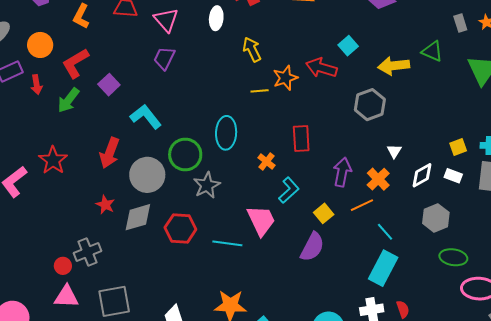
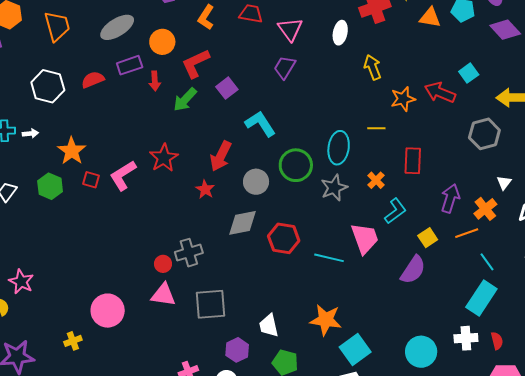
yellow line: (260, 91) -> (376, 128), moved
gray circle: (147, 175) -> (256, 182), size x0.7
gray star: (207, 185) -> (334, 188), moved
red star: (105, 205) -> (205, 189), moved

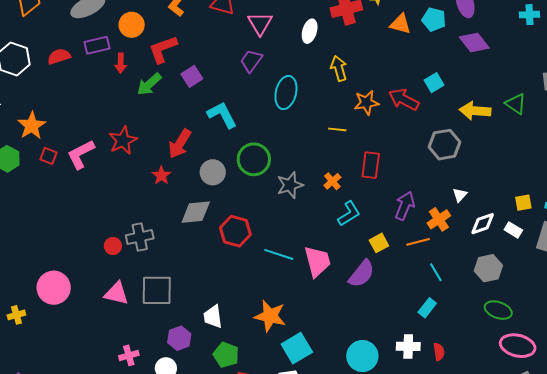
cyan ellipse: (339, 148) -> (286, 93), moved
pink trapezoid: (365, 238) -> (317, 261), moved
pink triangle: (163, 295) -> (116, 293), moved
cyan rectangle: (481, 298) -> (427, 308), size x0.6

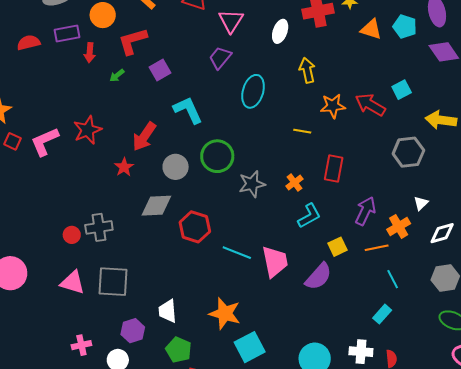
green arrow: (149, 84) -> (117, 75), size x0.6

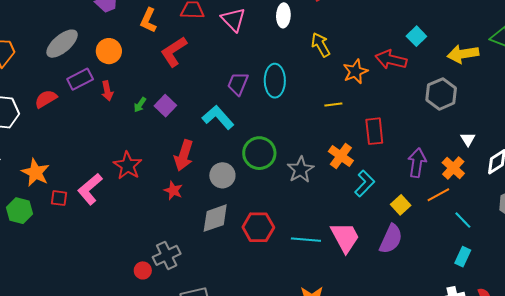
red L-shape: (133, 41) -> (174, 52), moved
purple trapezoid: (220, 58) -> (238, 84), moved
purple square: (160, 70) -> (165, 106), moved
orange cross: (294, 183) -> (341, 156), size x1.4

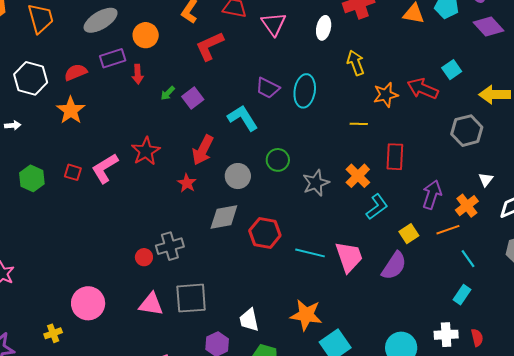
purple trapezoid: (238, 84) -> (268, 88), turned -95
green circle: (259, 153) -> (278, 160), size x0.7
orange star: (36, 173) -> (71, 110), moved

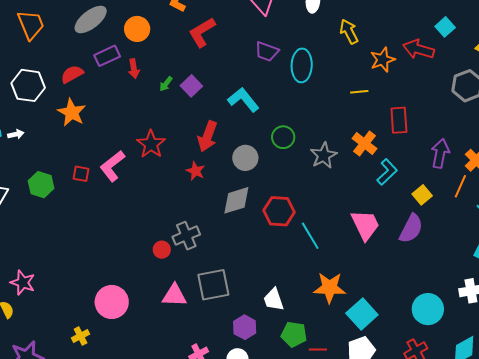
purple trapezoid: (268, 88) -> (267, 52), moved
orange line: (448, 230) -> (460, 186), turned -40
cyan line: (310, 253) -> (310, 236), moved, turned 52

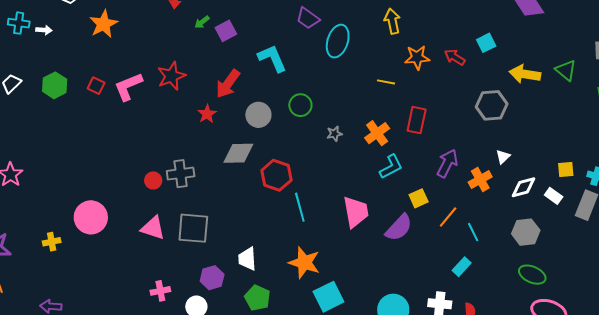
red arrow: (419, 49) -> (455, 57), size x0.7
gray star: (324, 155) -> (334, 134), size x0.6
orange line: (460, 186) -> (448, 217), moved

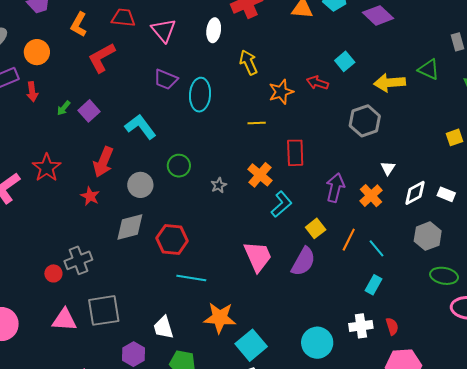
yellow square: (566, 169) -> (454, 137), moved
cyan line: (300, 207) -> (191, 278), moved, turned -52

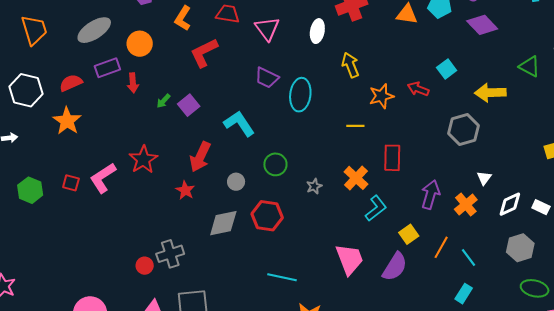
green triangle: (429, 69) -> (530, 66), moved
gray circle: (140, 185) -> (236, 182), size x0.7
red hexagon: (172, 239) -> (267, 216), moved

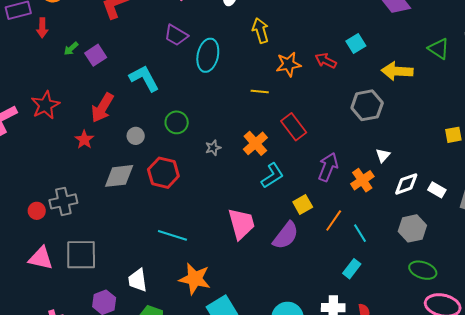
red rectangle: (392, 158) -> (294, 127), turned -44

